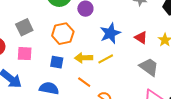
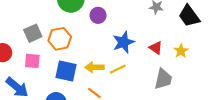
orange hexagon: (63, 34) -> (60, 39), moved
blue square: (57, 62) -> (66, 71), size x1.5
gray trapezoid: (149, 67) -> (163, 79), turned 65

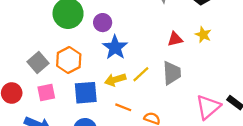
blue star: (123, 42) -> (115, 47), moved
red triangle: (156, 48) -> (175, 39), turned -32
gray trapezoid: (163, 79) -> (172, 73), moved

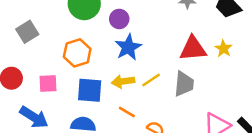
red triangle: (175, 39) -> (193, 49), size x1.6
gray square: (38, 62) -> (27, 32), moved

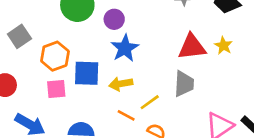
orange hexagon: (77, 53) -> (55, 56), moved
yellow line: (151, 80) -> (150, 102), moved
pink square: (48, 83) -> (56, 89), moved
blue square: (90, 90) -> (87, 73), moved

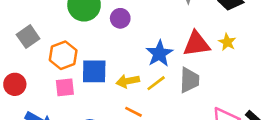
blue star: (125, 48) -> (159, 54), moved
yellow line: (150, 102) -> (156, 83), moved

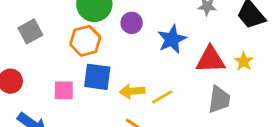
blue star: (159, 54) -> (172, 39), moved
orange hexagon: (63, 55) -> (85, 41), moved
gray trapezoid: (189, 80) -> (219, 99), moved

